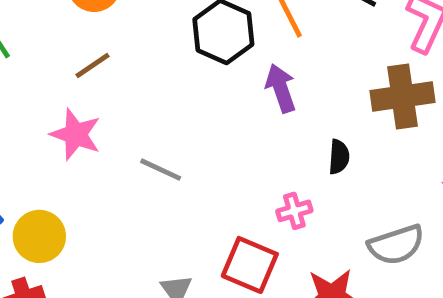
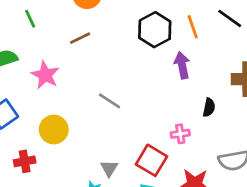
pink star: (76, 134) -> (45, 75), moved
yellow circle: (39, 236) -> (54, 130), moved

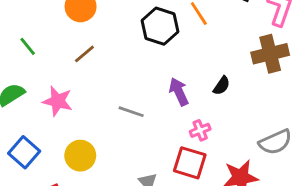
purple arrow: (182, 65) -> (179, 92), moved
black semicircle: (209, 107) -> (222, 86), moved, turned 36
pink cross: (180, 134) -> (200, 130), moved

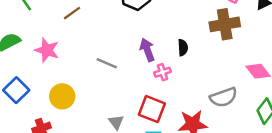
black semicircle: (222, 86) -> (183, 48), turned -42
pink cross: (200, 130) -> (163, 72), moved

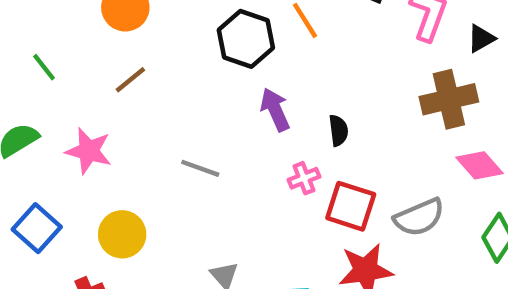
brown cross: (225, 24) -> (449, 99), moved
purple arrow: (147, 50) -> (275, 110), moved
red square: (152, 109) -> (351, 206), moved

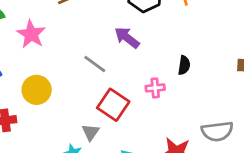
purple arrow: (275, 110) -> (127, 38), moved, turned -44
red square: (351, 206) -> (113, 105), moved

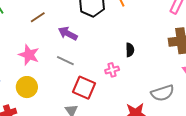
pink star: (31, 34) -> (29, 55), moved
purple arrow: (127, 38) -> (68, 33), moved

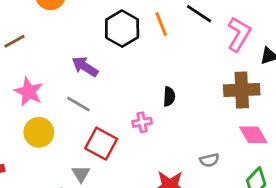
brown line: (38, 17) -> (15, 41), moved
yellow circle: (27, 87) -> (39, 132), moved
gray semicircle: (162, 93) -> (209, 160), size x0.6

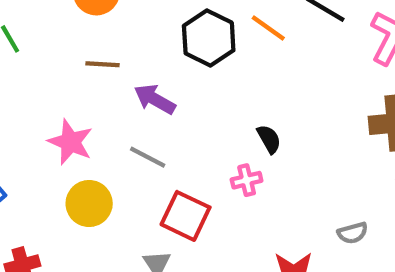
orange line: (161, 24) -> (268, 28), turned -30
brown line: (15, 41) -> (103, 64), moved, turned 35
black semicircle: (169, 97) -> (269, 139), moved, turned -30

